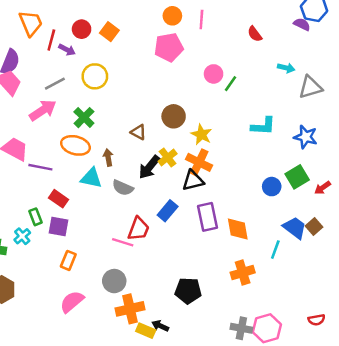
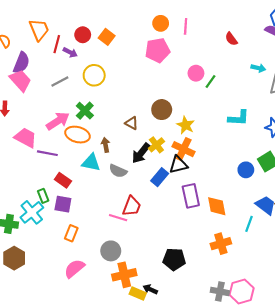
pink arrow: (43, 110) -> (58, 121), moved
blue rectangle: (168, 211) -> (160, 177), moved
cyan cross: (22, 236) -> (32, 212), size x1.6

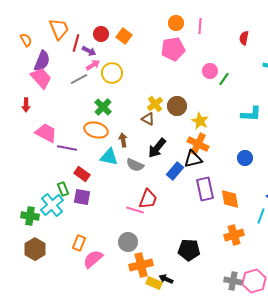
red semicircle: (231, 39) -> (244, 38), turned 48
pink arrow: (58, 121) -> (93, 65), moved, size x0.6
yellow cross: (156, 145) -> (155, 104), moved
blue circle: (246, 170) -> (245, 158), moved
orange rectangle: (71, 233) -> (79, 243), moved

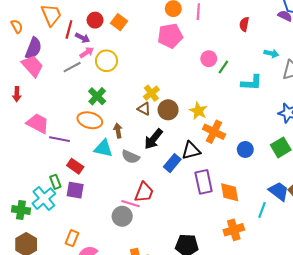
brown circle: (177, 106) -> (168, 110), moved
cyan L-shape: (251, 114) -> (252, 83), moved
orange cross: (198, 144) -> (214, 132), moved
gray circle: (128, 242) -> (122, 216), moved

